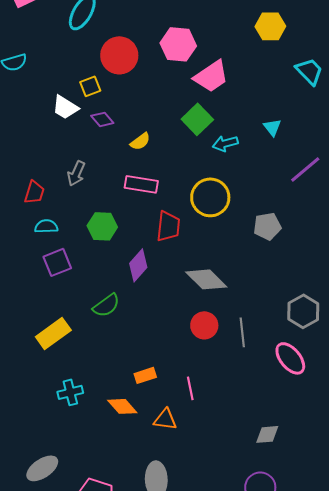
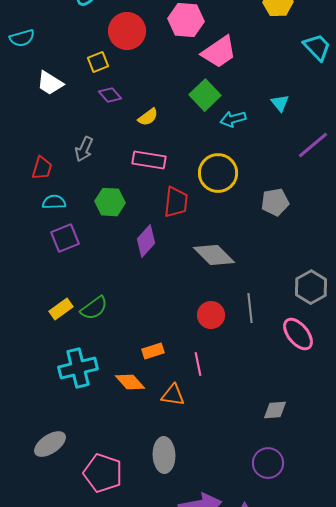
white trapezoid: (65, 107) -> (50, 83), moved
green semicircle: (106, 305) -> (94, 308), moved
red circle: (204, 325) -> (211, 315), moved
yellow rectangle: (53, 333) -> (61, 309), size x0.7
cyan cross: (70, 392) -> (78, 368), size x1.5

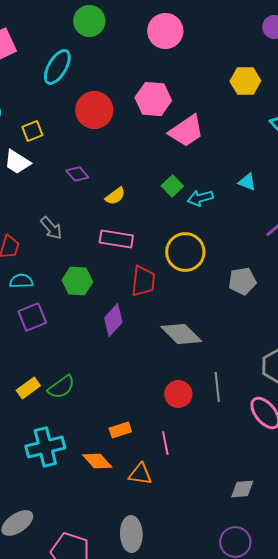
yellow square: (98, 62) -> (32, 131), moved
green square: (205, 95) -> (172, 186), moved, size x0.7
cyan triangle: (280, 103) -> (247, 182), turned -30
gray arrow: (84, 149) -> (51, 228), turned -65

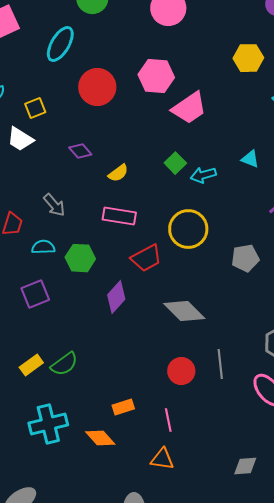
cyan semicircle: (21, 281) -> (43, 247), moved
red trapezoid: (143, 281) -> (146, 258), turned 56
orange triangle: (140, 474) -> (162, 459), moved

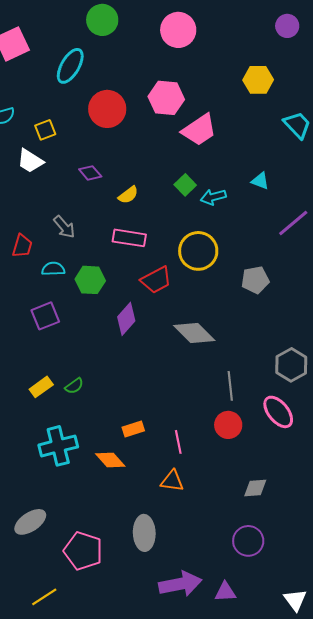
green semicircle: (64, 364) -> (74, 386), size x0.7
red circle: (181, 371) -> (228, 425), moved

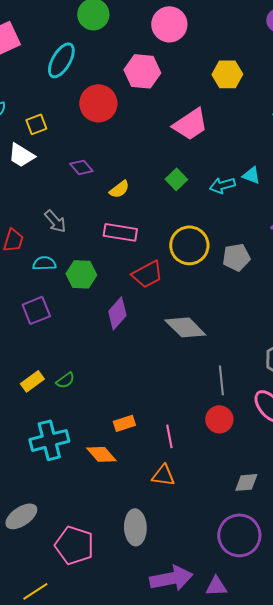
yellow hexagon: (258, 80) -> (227, 74), moved
pink hexagon: (166, 98) -> (142, 71), moved
cyan arrow: (213, 197) -> (222, 185), moved
gray pentagon: (255, 280) -> (236, 257), moved
purple circle: (248, 541) -> (239, 535), size x1.4

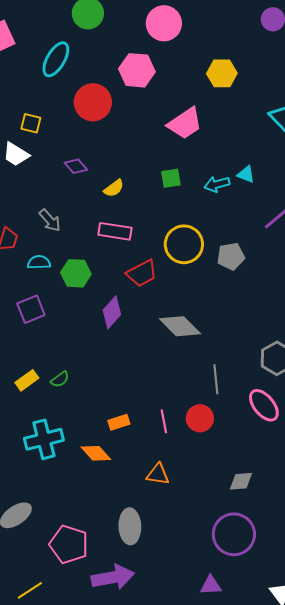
yellow square: (36, 124) -> (31, 123), turned 35
green square: (176, 179) -> (171, 178), turned 35
red circle: (219, 419) -> (200, 418), moved
pink line: (169, 436) -> (164, 421), moved
purple arrow: (171, 578) -> (113, 577), moved

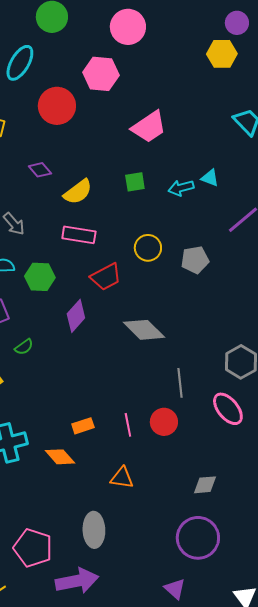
yellow hexagon: (222, 73) -> (222, 54), moved
yellow semicircle: (114, 188) -> (78, 192), size x1.4
yellow circle: (184, 244) -> (148, 248), size x0.7
green semicircle: (60, 379) -> (24, 347), moved
purple triangle: (211, 585) -> (175, 589), turned 45

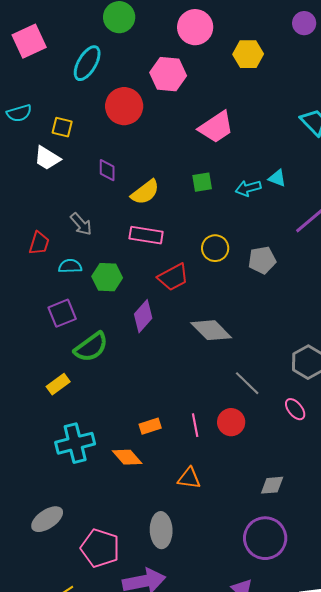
yellow hexagon: (222, 54) -> (248, 54), moved
purple diamond: (40, 170) -> (107, 170), turned 40
green semicircle: (24, 347) -> (91, 347), size x1.8
gray line: (180, 383) -> (247, 383), turned -40
pink ellipse: (228, 409) -> (295, 409), size x0.7

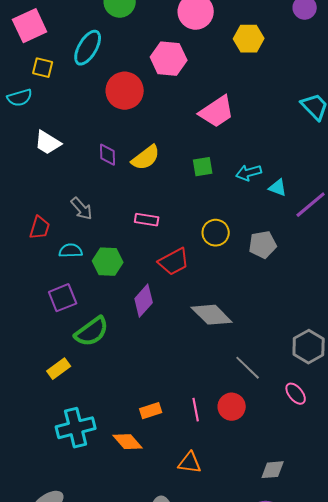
yellow square: (62, 127) -> (43, 68), moved
cyan triangle: (277, 178) -> (278, 188), moved
yellow semicircle: (145, 192) -> (146, 158), moved
pink rectangle: (146, 235) -> (147, 220), size x0.7

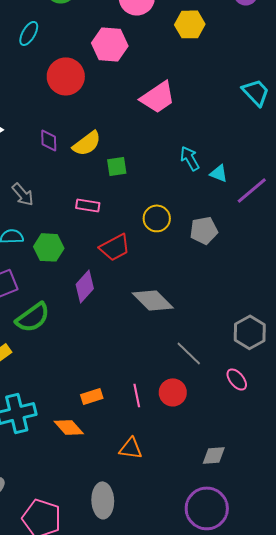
cyan ellipse: (88, 48) -> (29, 33), size x0.7
green square: (203, 167) -> (117, 166), moved
cyan arrow: (249, 173) -> (190, 158), turned 75

